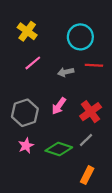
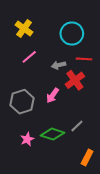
red cross: (91, 112) -> (75, 80), moved
pink star: (26, 146) -> (27, 139), moved
orange rectangle: (87, 175) -> (87, 157), moved

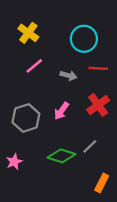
gray arrow: (59, 65) -> (69, 75), turned -152
red cross: (75, 80) -> (98, 105), moved
pink star: (27, 139) -> (14, 162), moved

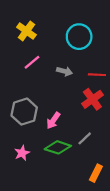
red line: (98, 68) -> (97, 75), moved
pink arrow: (61, 111) -> (53, 121), moved
pink star: (14, 162) -> (22, 153), moved

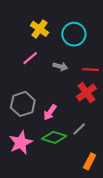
yellow cross: (26, 31) -> (40, 29), moved
pink star: (22, 153) -> (21, 143), size x1.6

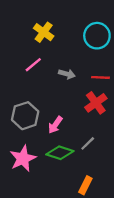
cyan circle: (74, 34) -> (97, 36), moved
orange rectangle: (90, 161) -> (85, 185), moved

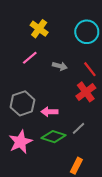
red line: (100, 77) -> (90, 69), turned 49
pink arrow: (55, 125) -> (49, 112), turned 56

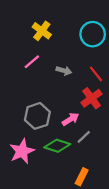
gray hexagon: (22, 103) -> (37, 116), moved
pink arrow: (49, 112) -> (71, 119), moved, turned 147

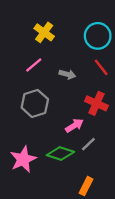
red line: (96, 74) -> (101, 67), moved
red cross: (92, 98) -> (96, 103), turned -30
gray hexagon: (37, 116) -> (35, 103), moved

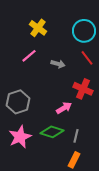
gray hexagon: (35, 103) -> (18, 102), moved
gray line: (88, 144) -> (76, 136), moved, turned -32

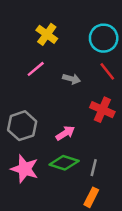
pink arrow: (64, 108) -> (65, 133), moved
pink star: (20, 137) -> (25, 169), turned -30

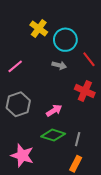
cyan circle: (104, 38) -> (65, 40), moved
pink line: (36, 69) -> (15, 66), moved
pink star: (25, 169) -> (22, 156), moved

